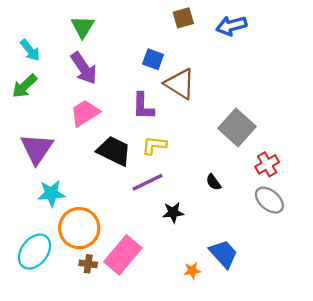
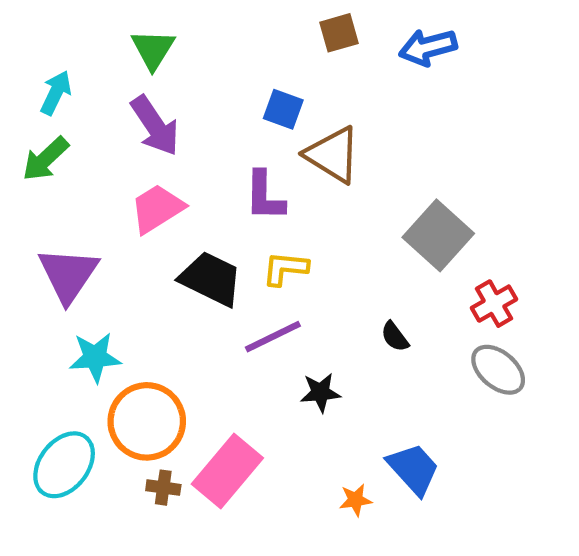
cyan arrow: (30, 50) -> (56, 93), turned -115

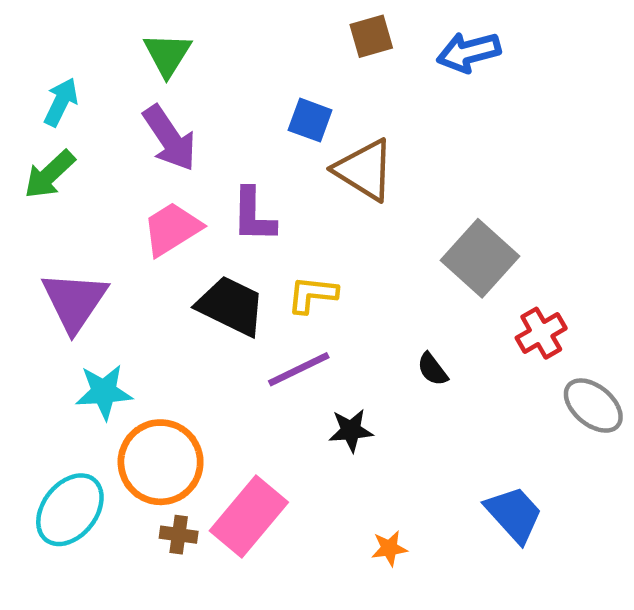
purple L-shape: (265, 196) -> (253, 215), moved
gray ellipse: (498, 370) -> (593, 406), moved
blue trapezoid: (413, 469) -> (514, 514), moved

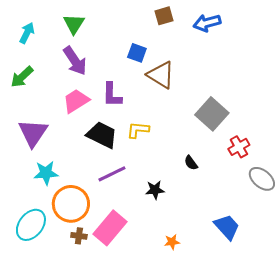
cyan arrow: (61, 102) -> (27, 33), moved
purple line: (299, 369) -> (112, 174), moved

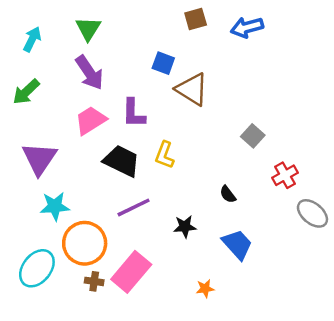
gray square: (212, 114) -> (253, 136), size x0.6
yellow L-shape: (138, 130) -> (165, 155), turned -75
blue trapezoid: (227, 227) -> (237, 244), moved

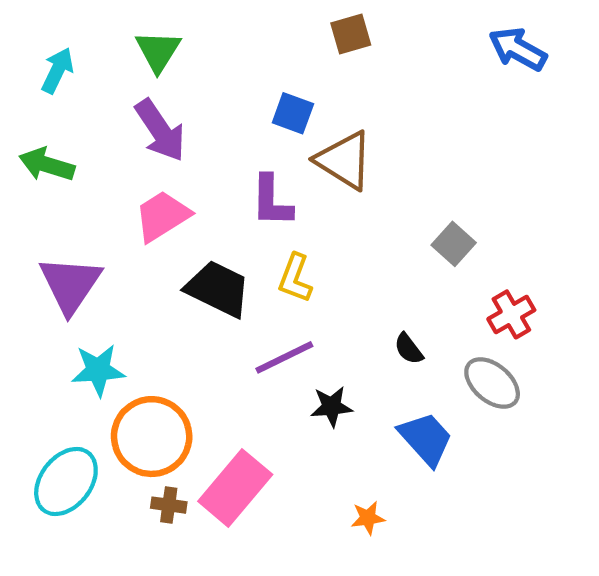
blue arrow: (247, 27) -> (518, 49), moved, turned 44
green arrow: (26, 92) -> (47, 165), turned 60
purple L-shape: (134, 113) -> (272, 201), moved
purple line: (134, 207) -> (284, 357), moved
gray ellipse: (312, 213) -> (492, 383), moved

